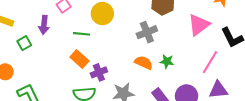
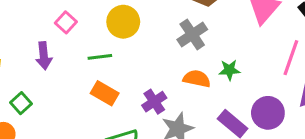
green square: (24, 43) -> (21, 103), moved
purple cross: (99, 72) -> (154, 102), moved

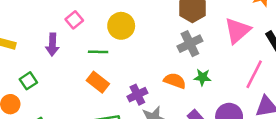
gray cross: (192, 35) -> (190, 44), moved

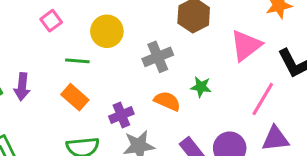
gray cross: (190, 44) -> (158, 57), moved
purple arrow: (52, 45) -> (22, 87), moved
green star: (202, 77) -> (201, 87), moved

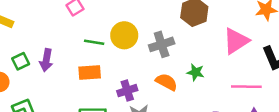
yellow circle: (107, 31) -> (124, 35), moved
orange rectangle: (75, 97) -> (90, 72), turned -50
pink line: (263, 99) -> (246, 87), turned 56

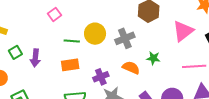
green square: (21, 61) -> (15, 52), moved

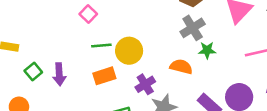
pink square: (55, 14) -> (88, 14), moved
yellow circle: (95, 34) -> (129, 51), moved
gray cross: (125, 38) -> (193, 28), moved

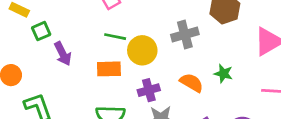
gray cross: (193, 28) -> (185, 34), moved
green square: (33, 71) -> (41, 31), moved
purple arrow: (59, 74) -> (63, 54), turned -40

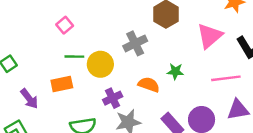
purple arrow: (63, 54) -> (29, 99), moved
orange rectangle: (109, 69) -> (62, 84), moved

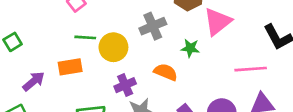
pink triangle: (210, 36) -> (217, 22), moved
green star: (175, 71) -> (190, 48), moved
purple arrow: (29, 99) -> (34, 81), turned -95

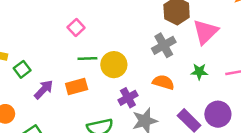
gray cross: (153, 26) -> (164, 45), moved
green star: (190, 48) -> (199, 72), moved
purple arrow: (34, 81) -> (44, 89), moved

